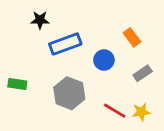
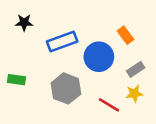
black star: (40, 20) -> (24, 23), moved
blue circle: (104, 60) -> (99, 57), size x1.5
yellow star: (141, 112) -> (134, 93), moved

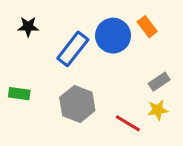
orange rectangle: (125, 35) -> (147, 27), moved
blue rectangle: (62, 42) -> (73, 49), turned -32
blue circle: (99, 57) -> (113, 36), moved

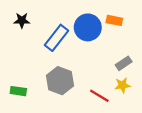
orange rectangle: (147, 27) -> (114, 20), turned -42
green rectangle: (19, 94) -> (18, 91), moved

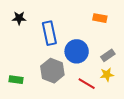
blue circle: (88, 27) -> (77, 51), moved
blue rectangle: (56, 38) -> (49, 33), turned -50

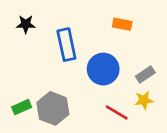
orange rectangle: (100, 18) -> (122, 24), moved
gray hexagon: (52, 71) -> (53, 108), moved
green rectangle: (16, 80) -> (22, 107), turned -32

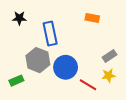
blue circle: (103, 69) -> (66, 67), moved
gray hexagon: (53, 108) -> (38, 60), moved

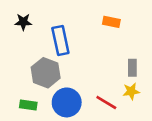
gray rectangle: (110, 56) -> (132, 68), turned -56
blue circle: (66, 67) -> (67, 102), moved
green rectangle: (16, 81) -> (28, 105), moved, turned 32

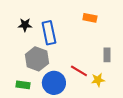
black star: (23, 22) -> (25, 25), moved
yellow star: (131, 91) -> (98, 80), moved
red line: (106, 102) -> (79, 71), moved

